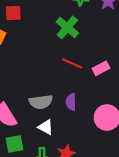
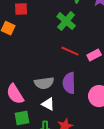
purple semicircle: (71, 102) -> (69, 83), size x1.5

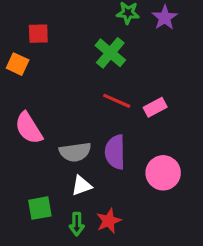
pink semicircle: (15, 94) -> (29, 128), moved
white triangle: (48, 104) -> (82, 186), turned -48

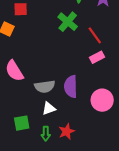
red line: (117, 101) -> (95, 35), moved, turned 30

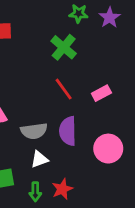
red line: (95, 35) -> (64, 89), moved

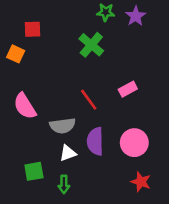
red line: (64, 89) -> (89, 100), moved
purple semicircle: (68, 131) -> (95, 141), moved
red star: (62, 189) -> (141, 182), moved, turned -30

